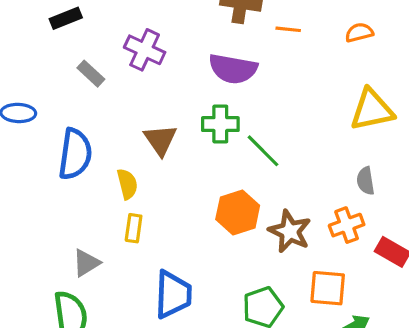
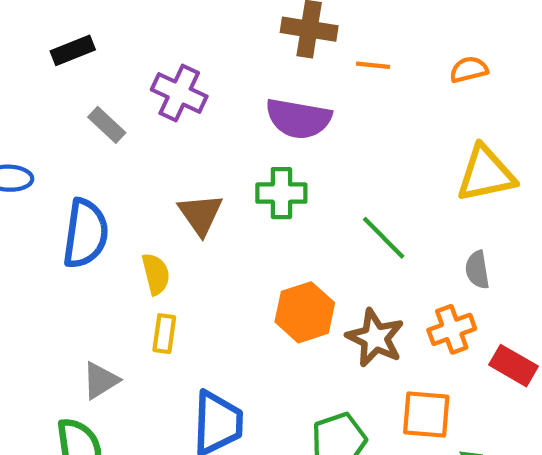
green line: (263, 151) -> (384, 238), moved

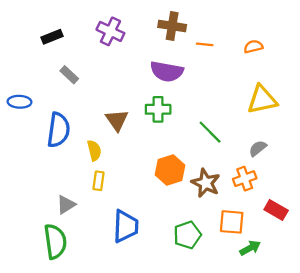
purple cross: (179, 93) -> (110, 31), moved
gray semicircle: (477, 270) -> (258, 148), turned 60
red rectangle: (514, 366) -> (276, 210), moved

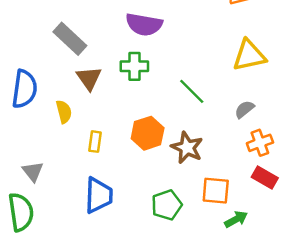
gray rectangle: (69, 75) -> (70, 39), moved, size x1.6
orange cross: (245, 179) -> (260, 143), moved
yellow rectangle: (99, 181) -> (95, 142), moved
gray triangle: (66, 205) -> (33, 171), turned -36

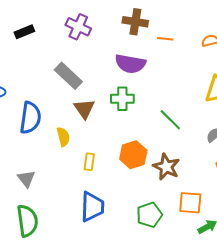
gray triangle: (33, 171) -> (26, 179), moved

